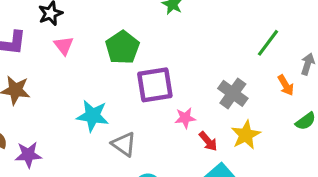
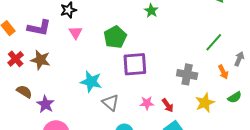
gray cross: (233, 93) -> (187, 74), turned -30
pink star: (185, 118) -> (147, 103), moved
yellow star: (246, 135) -> (205, 103), moved
purple star: (28, 155) -> (45, 104), turned 30

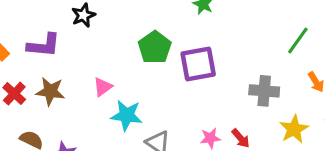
pink triangle: (76, 33) -> (103, 87), moved, turned 32
purple square: (135, 64) -> (198, 64), moved

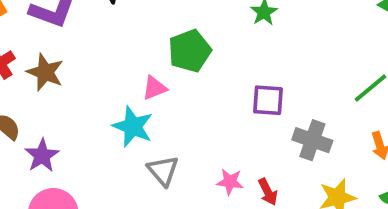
purple square: (198, 64) -> (268, 100), moved, size x0.7
pink triangle: (103, 87) -> (154, 88), moved

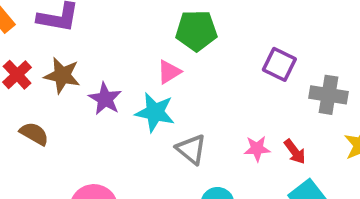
green pentagon: (190, 51) -> (196, 31), turned 30
purple square: (268, 100) -> (279, 64), turned 32
purple star: (42, 156) -> (105, 99), moved

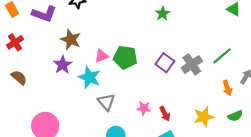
green pentagon: (196, 31) -> (125, 57), moved
brown star: (62, 75) -> (71, 40), moved
gray cross: (328, 95) -> (192, 64), moved, turned 36

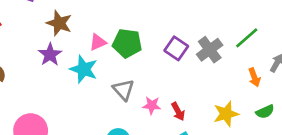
gray triangle: (106, 102) -> (124, 90), moved

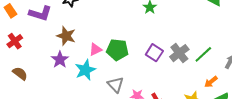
green line: (247, 38) -> (203, 54), moved
cyan star: (84, 69) -> (85, 70), turned 30
orange arrow: (254, 77) -> (211, 82), moved, turned 72

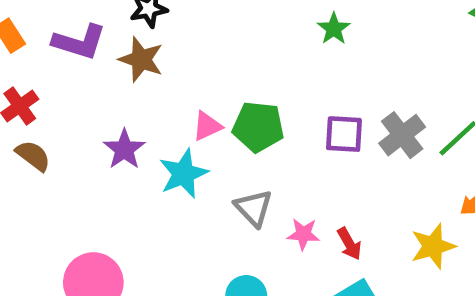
brown star: (66, 36) -> (141, 59), moved
purple square: (154, 53) -> (344, 134), turned -30
brown semicircle: (20, 73) -> (33, 156), moved

